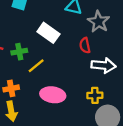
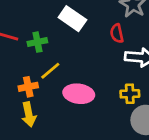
yellow line: (36, 66) -> (50, 71), moved

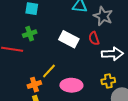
white rectangle: (72, 19) -> (69, 39), moved
green cross: (37, 42) -> (30, 34), moved

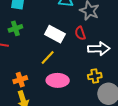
yellow line: (49, 71) -> (48, 58), moved

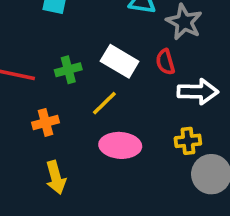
green cross: (15, 28) -> (68, 70), moved
orange cross: (20, 80) -> (46, 122), moved

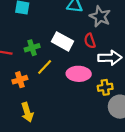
yellow line: (104, 103) -> (45, 67), moved
pink ellipse: (120, 145) -> (79, 74), moved

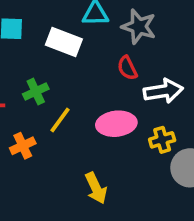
white rectangle: (63, 41) -> (64, 42), moved
yellow arrow: (27, 112) -> (96, 188), moved

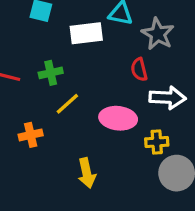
white rectangle: (64, 42) -> (86, 33), turned -40
orange cross: (23, 146) -> (31, 135), moved

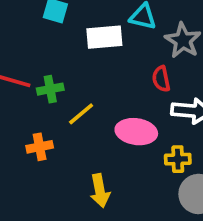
green cross: (51, 73) -> (50, 89), moved

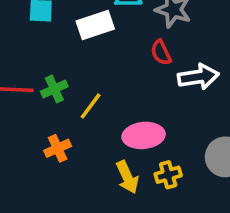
pink ellipse: (136, 132) -> (144, 135), moved
yellow cross: (178, 159) -> (168, 175), moved

